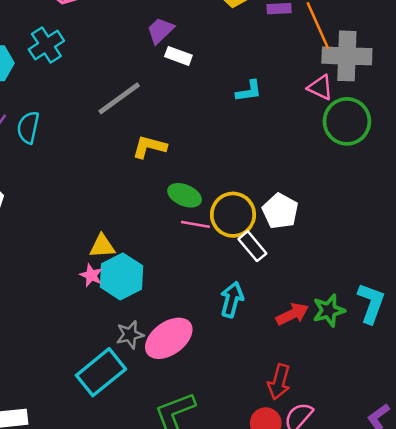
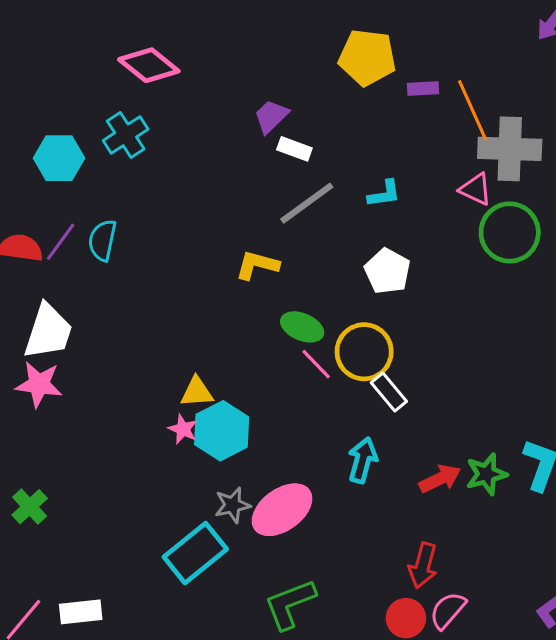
gray line: (119, 98) -> (307, 203), moved
white pentagon: (280, 211) -> (387, 271), moved
pink line: (195, 224) -> (316, 364), turned 36

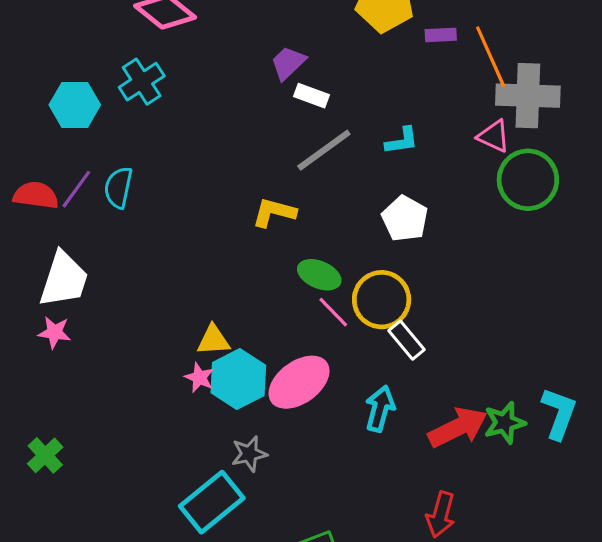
pink star: (39, 384) -> (55, 332), size x0.7
red arrow: (440, 479) -> (458, 427), size x1.4
pink ellipse: (282, 510) -> (299, 382), moved

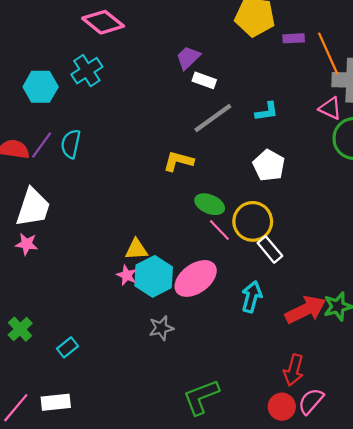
cyan rectangle: (212, 502) -> (67, 347), moved, size x0.5

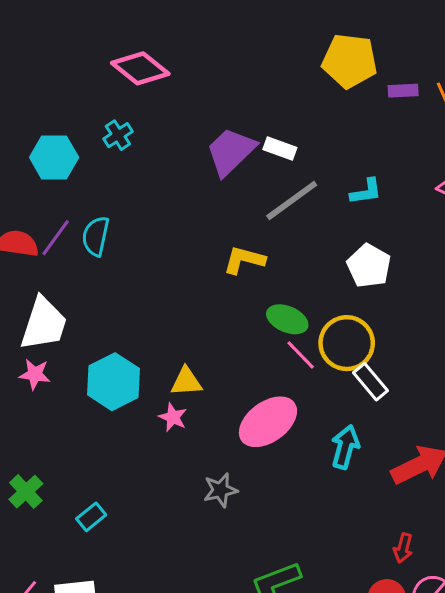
purple trapezoid: (188, 58) -> (231, 151), moved, size x1.5
cyan cross: (87, 71) -> (118, 135), size x0.7
cyan hexagon: (154, 276) -> (114, 382), moved
red arrow: (294, 370) -> (403, 548), size x0.7

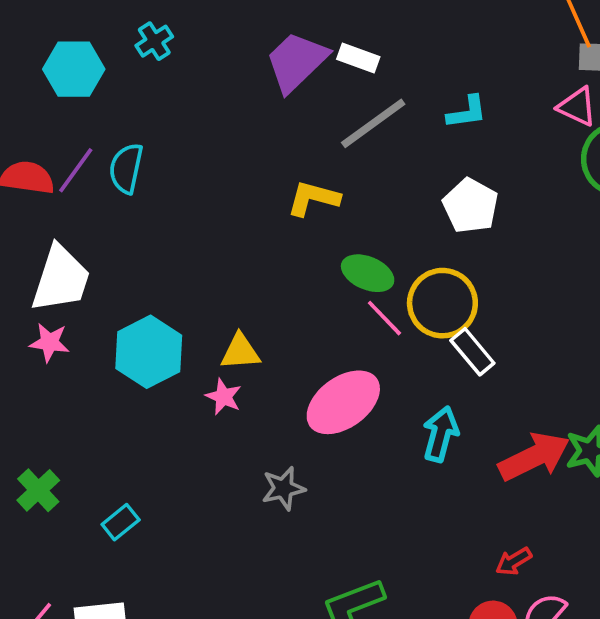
red arrow: (403, 548) -> (514, 561), turned 44

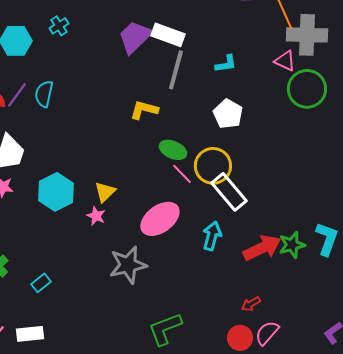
white rectangle: (358, 58) -> (168, 35), size x1.5
gray line: (373, 123) -> (176, 70), turned -39
yellow triangle: (240, 352) -> (105, 192), turned -40
white rectangle: (472, 352) -> (229, 192), size x1.5
gray star: (283, 488) -> (128, 265), size x1.6

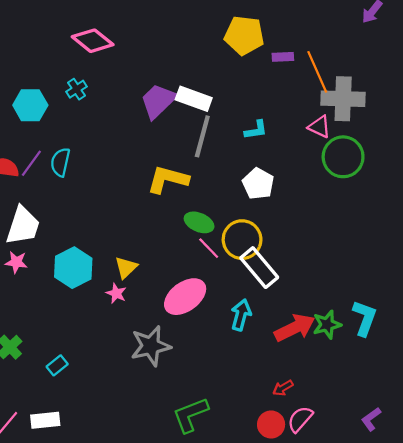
yellow L-shape: (144, 110) -> (168, 179), size x1.4

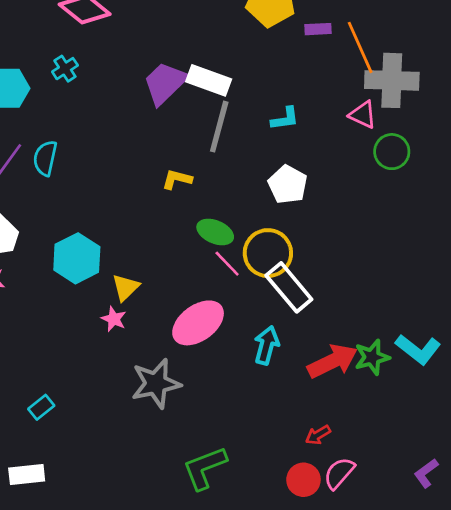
green circle: (343, 157) -> (392, 152), size x0.7
yellow L-shape: (168, 179) -> (177, 179), size x0.6
cyan hexagon: (73, 268) -> (77, 258), moved
cyan L-shape: (365, 318) -> (418, 349), turned 108

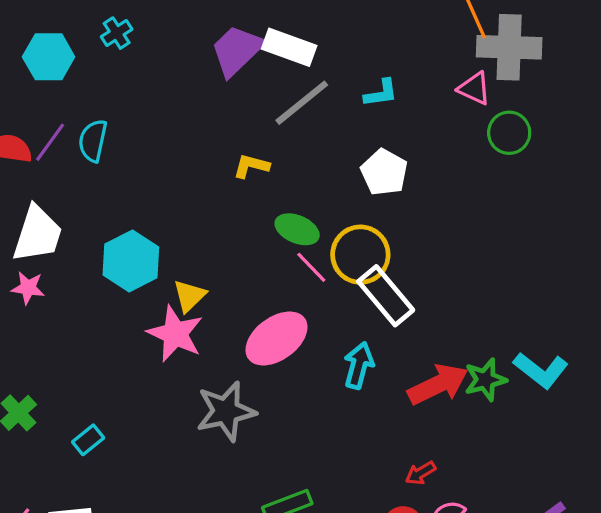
gray line: (219, 127) -> (302, 103), turned 36
pink star: (114, 319) -> (175, 334), size x1.8

